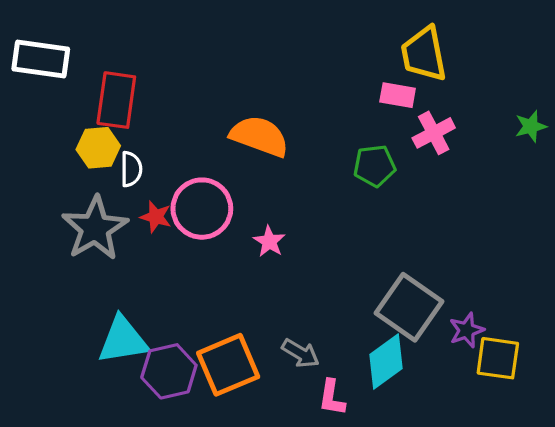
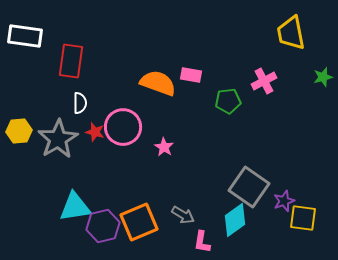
yellow trapezoid: (424, 54) -> (291, 33), moved
pink rectangle: (398, 95) -> (191, 75), moved
yellow hexagon: (98, 148) -> (19, 131), moved

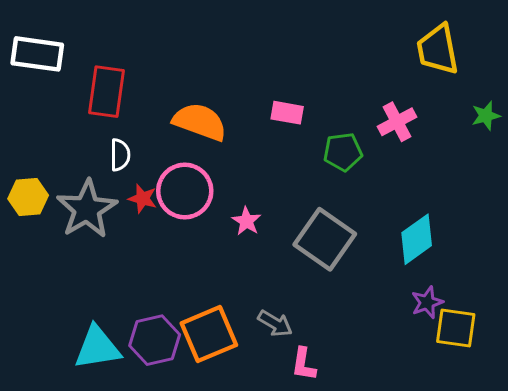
orange semicircle: (158, 83) -> (200, 122), moved
gray square: (249, 187) -> (325, 239), moved
cyan triangle: (75, 207) -> (97, 348), moved
cyan diamond: (235, 220) -> (417, 239), moved

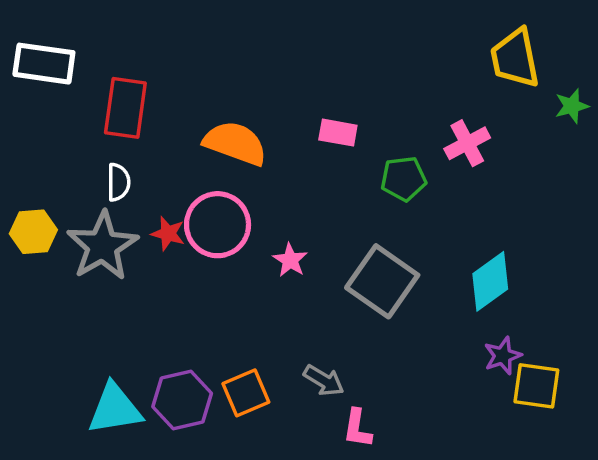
green star: (486, 116) -> (572, 106), moved
white semicircle: (120, 155) -> (118, 182), moved
orange square: (209, 334) -> (246, 393), size x0.7

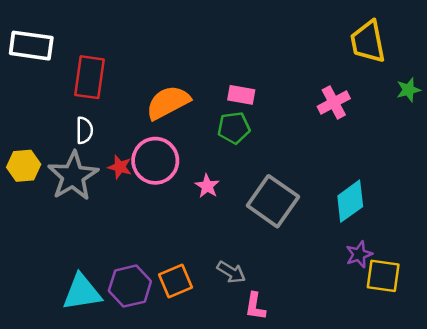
green star: (572, 106) -> (408, 90), moved
orange semicircle: (235, 143) -> (168, 102), turned -48
green pentagon: (403, 179) -> (234, 128), moved

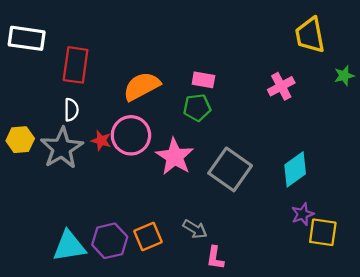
pink star: (207, 186) -> (175, 157), size x1.8

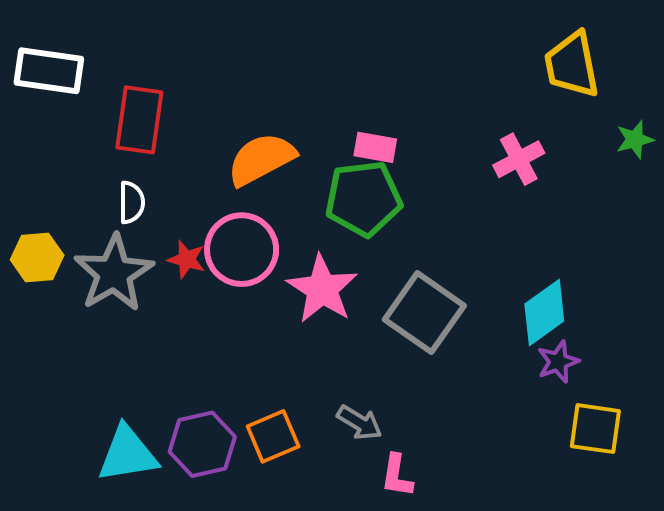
green pentagon: (197, 108) -> (363, 198), size x1.5
purple star: (303, 214) -> (558, 362), moved

